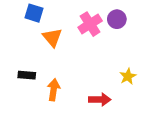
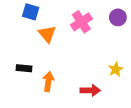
purple circle: (117, 19) -> (118, 17), moved

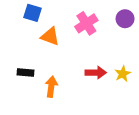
orange triangle: (47, 34) -> (50, 36), turned -30
red arrow: (90, 90) -> (96, 73), moved

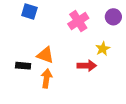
orange triangle: (50, 36) -> (45, 55), moved
yellow star: (123, 74) -> (103, 49), moved

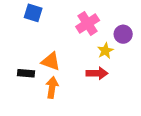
purple circle: (113, 17) -> (123, 34), moved
yellow star: (103, 49) -> (105, 51), moved

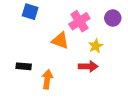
purple circle: (123, 34) -> (113, 18), moved
orange triangle: (51, 61) -> (60, 41), moved

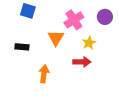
orange triangle: (60, 41) -> (56, 38), turned 42
black rectangle: (24, 66) -> (22, 47), moved

